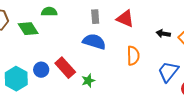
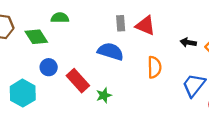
gray rectangle: (95, 17) -> (121, 23), moved
blue circle: (41, 70) -> (49, 67), moved

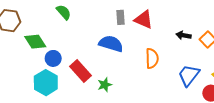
green semicircle: (60, 18) -> (64, 12), turned 49
green diamond: (36, 37) -> (35, 42), moved
cyan hexagon: (23, 93) -> (46, 83), moved

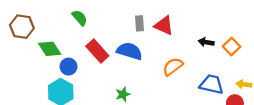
orange semicircle: (152, 58) -> (173, 67), turned -126
red rectangle: (80, 71) -> (97, 51), moved
blue trapezoid: (189, 75) -> (212, 84), turned 65

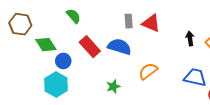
black arrow: (206, 42) -> (190, 38), turned 72
orange semicircle: (173, 67) -> (148, 71), moved

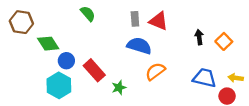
green semicircle: (73, 16) -> (88, 14), moved
red rectangle: (90, 47) -> (94, 70), moved
blue semicircle: (119, 47) -> (139, 46), moved

